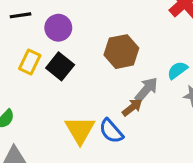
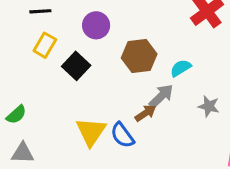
purple circle: (58, 28) -> (96, 25), moved
yellow rectangle: (30, 62) -> (45, 45), moved
cyan semicircle: (177, 70) -> (181, 68), moved

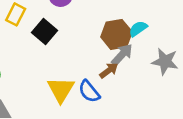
brown hexagon: (139, 56) -> (116, 34), moved
gray star: (209, 106) -> (165, 61), size x1.4

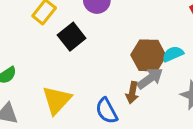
brown arrow: (109, 71) -> (132, 93), turned 126
yellow triangle: (61, 90) -> (57, 100), moved

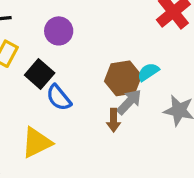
yellow triangle: (57, 100) -> (37, 143), turned 32
blue semicircle: (107, 111) -> (59, 98), moved

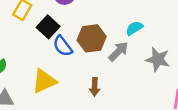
brown hexagon: (123, 78) -> (92, 38), moved
brown arrow: (114, 120) -> (95, 87), moved

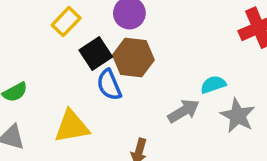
brown hexagon: (92, 38) -> (133, 58), moved
gray star: (158, 59) -> (238, 116), moved

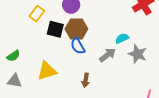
black square: (96, 54) -> (55, 29), turned -36
blue semicircle: (109, 85) -> (78, 46), moved

